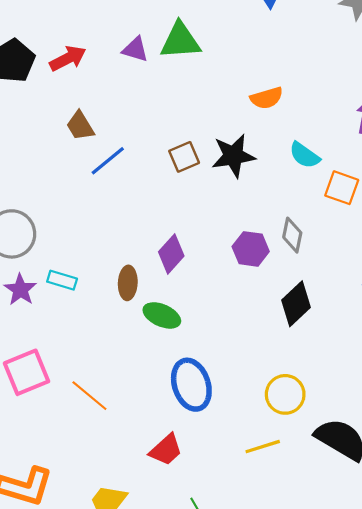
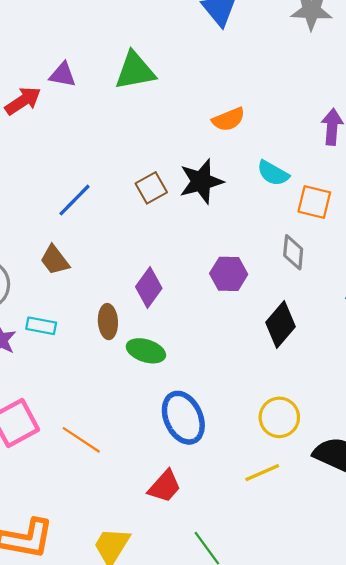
purple triangle: (135, 49) -> (63, 75), moved
brown trapezoid: (80, 126) -> (55, 260), moved
gray diamond: (292, 235) -> (293, 252), moved

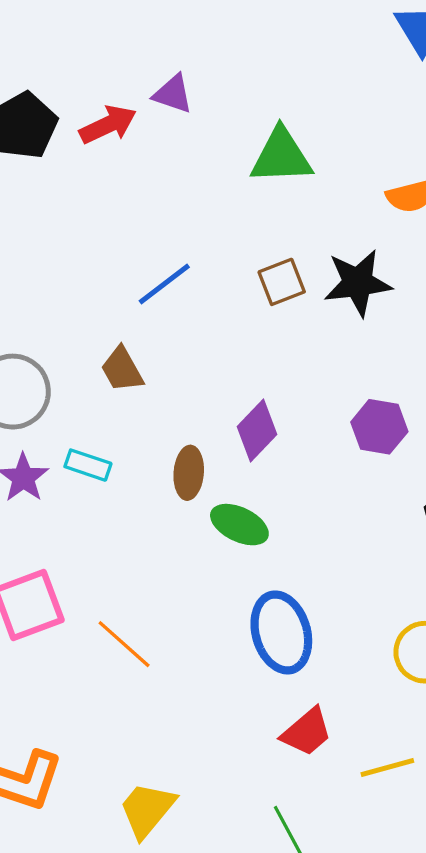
green triangle: (135, 71) -> (281, 156), moved
yellow line: (262, 473) -> (387, 768), moved
red trapezoid: (165, 486) -> (307, 732), moved

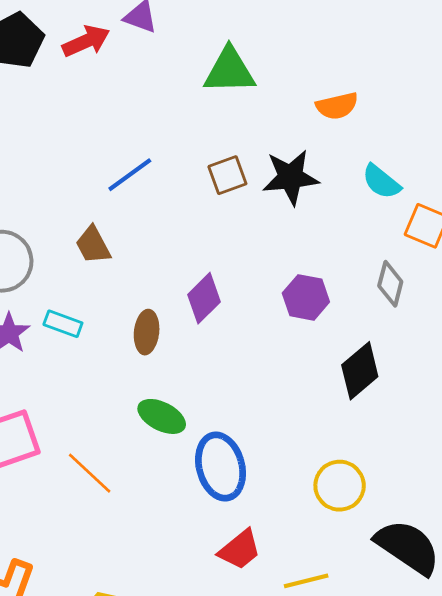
green ellipse: (239, 525) -> (162, 416), moved

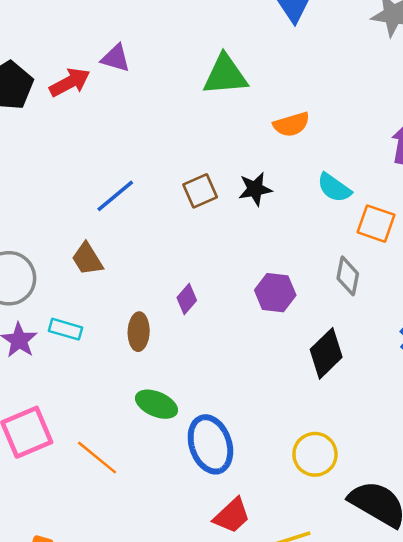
green triangle: (230, 71) -> (225, 75), moved
black star: (291, 177) -> (255, 189), size x0.7
purple diamond: (204, 298) -> (187, 299), size x0.7

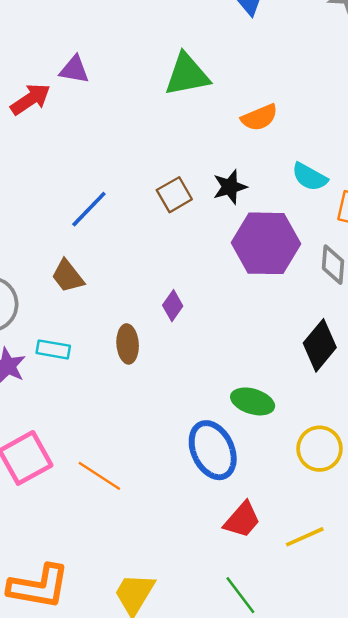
purple hexagon: (275, 293) -> (266, 243), moved, size x1.6
green ellipse: (156, 404) -> (253, 401), moved

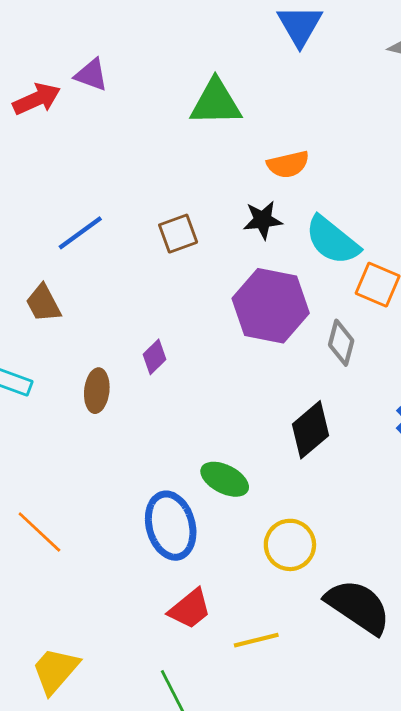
cyan semicircle: (310, 177) -> (332, 240), size x1.4
black star: (230, 187) -> (263, 220), moved

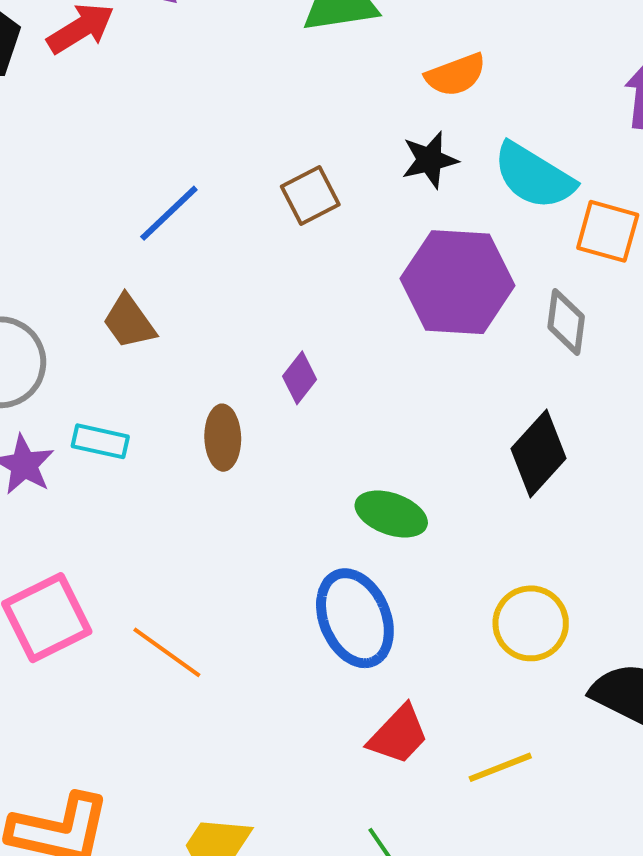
green ellipse: (225, 479) -> (391, 514), moved

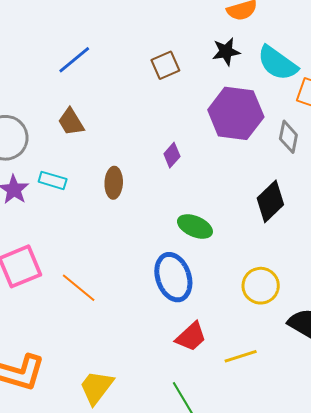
blue line: (169, 213) -> (74, 60), moved
purple diamond: (300, 378) -> (172, 155), moved

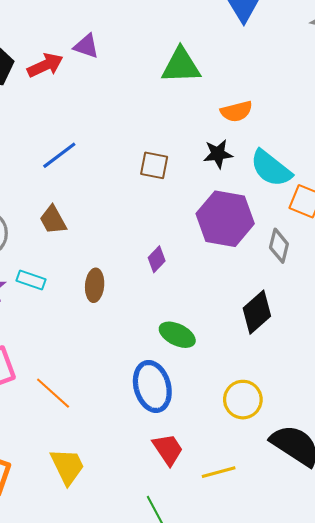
brown square: (165, 65) -> (154, 165), turned 32
red trapezoid: (191, 337) -> (168, 449), turned -84
yellow trapezoid: (96, 387) -> (67, 466), moved, turned 114

